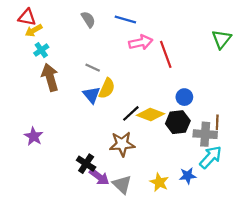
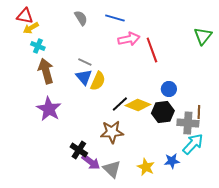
cyan cross: (41, 50) -> (38, 46), turned -32
blue triangle: (92, 95) -> (84, 77), moved
purple star: (34, 136) -> (49, 109), moved, size x1.4

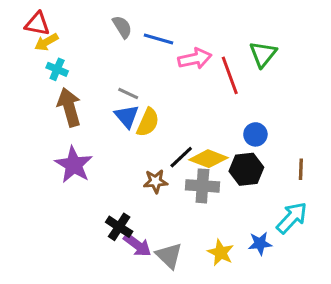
blue line: (115, 18) -> (159, 39), moved
green triangle: (203, 36) -> (263, 54), moved
gray cross: (188, 123) -> (202, 186), moved
brown star: (112, 132) -> (155, 181), moved, size x0.7

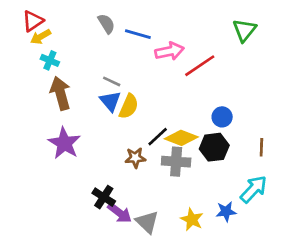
red triangle: (37, 24) -> (33, 21), turned -45
green triangle: (263, 54) -> (244, 30), moved
red line: (230, 75) -> (200, 66), turned 76

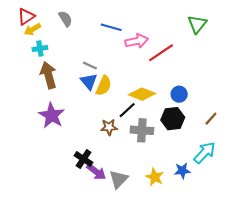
gray semicircle: (106, 24) -> (65, 19), moved
cyan cross: (50, 60) -> (40, 48), turned -32
yellow diamond: (181, 138) -> (142, 94), moved
brown line: (261, 147) -> (211, 119), turned 40
gray triangle: (147, 222) -> (119, 179), turned 30

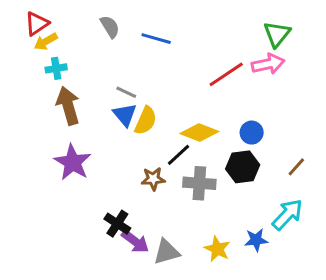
gray semicircle: (65, 19) -> (110, 27), moved
pink arrow: (137, 41) -> (268, 64), moved
gray triangle: (119, 179) -> (167, 252), turned 30

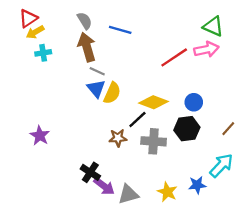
green triangle: (277, 34) -> (213, 26), turned -45
brown arrow: (68, 106) -> (87, 47), moved
purple star: (73, 162) -> (40, 136), moved, size x0.7

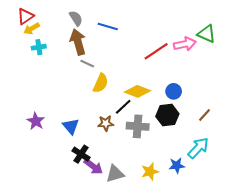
green triangle: (213, 26) -> (207, 34), moved
blue triangle: (96, 88) -> (71, 126), moved
yellow star: (167, 192) -> (150, 172), turned 30

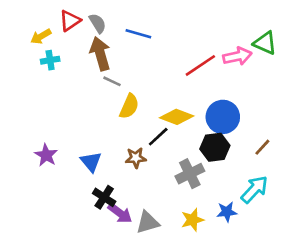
red triangle: (25, 16) -> (70, 21), moved
blue circle: (174, 91) -> (223, 117), size x1.6
gray cross: (138, 126) -> (190, 174), moved, turned -30

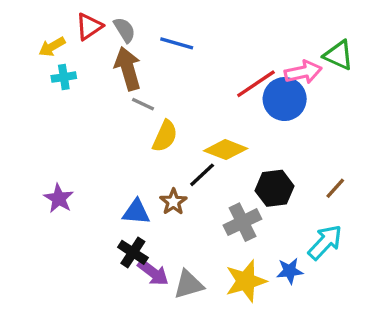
blue circle: (223, 117) -> (285, 99), moved
brown star: (136, 158) -> (173, 202), turned -30
blue triangle: (91, 162) -> (136, 212), moved, turned -45
yellow star: (192, 220) -> (246, 281), size x1.4

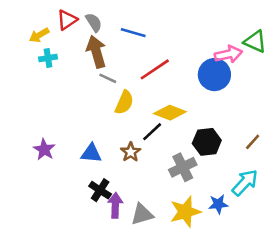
red line: (256, 84) -> (155, 69), moved
blue triangle: (136, 212) -> (91, 153), moved
purple arrow: (153, 273) -> (115, 205), turned -125

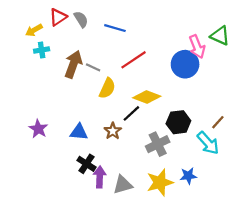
brown arrow: (96, 52) -> (73, 64), moved, turned 36
pink arrow: (228, 54) -> (197, 47), turned 80
cyan arrow: (245, 183) -> (208, 143), moved, turned 95

